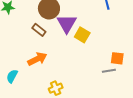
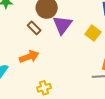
yellow square: (82, 35) -> (93, 33), moved

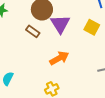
orange arrow: (29, 57) -> (59, 58), moved

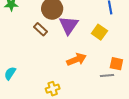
orange arrow: (59, 58) -> (77, 59), moved

